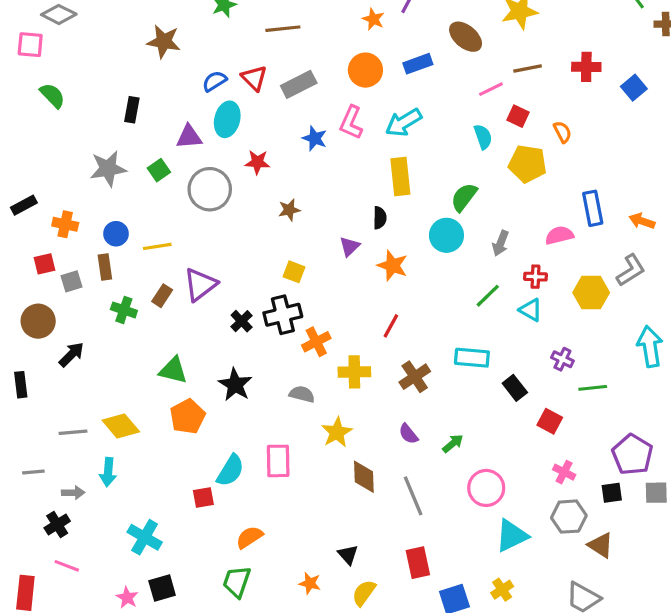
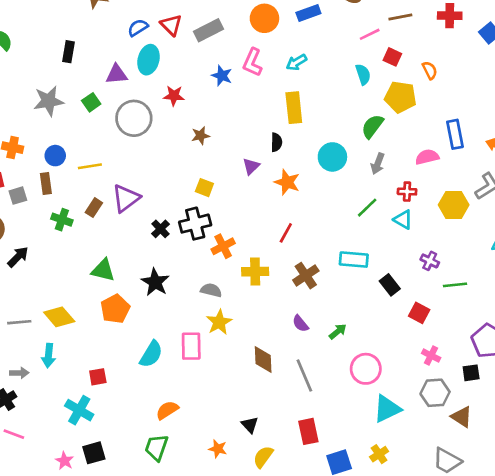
cyan arrow: (404, 122) -> (296, 62), size x0.7
green semicircle: (464, 197) -> (372, 126), moved
yellow star: (337, 432) -> (219, 322), moved
red square: (203, 497) -> (98, 377), moved

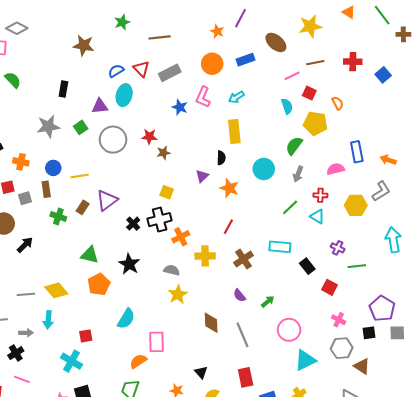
red star: (174, 96) -> (149, 137), moved
pink rectangle: (191, 346) -> (156, 342), moved

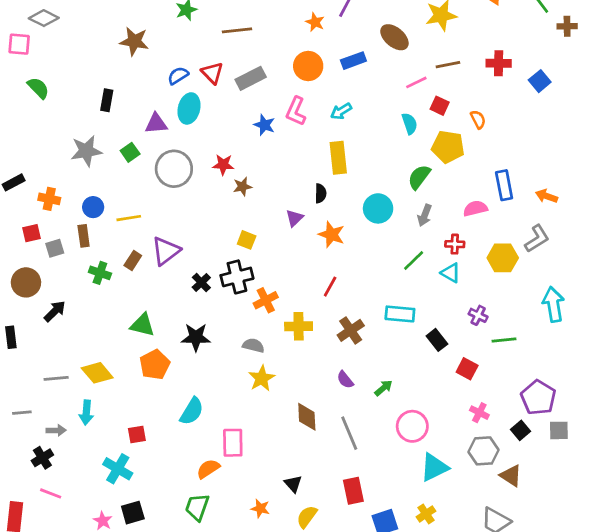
black star: (129, 264) -> (196, 337), turned -30
black square: (369, 333) -> (521, 430), turned -32

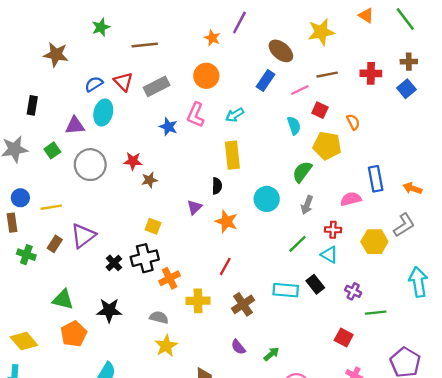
brown cross: (567, 26) -> (409, 62), moved
blue rectangle: (353, 61) -> (266, 81), moved, turned -36
black rectangle: (437, 340) -> (315, 284), moved

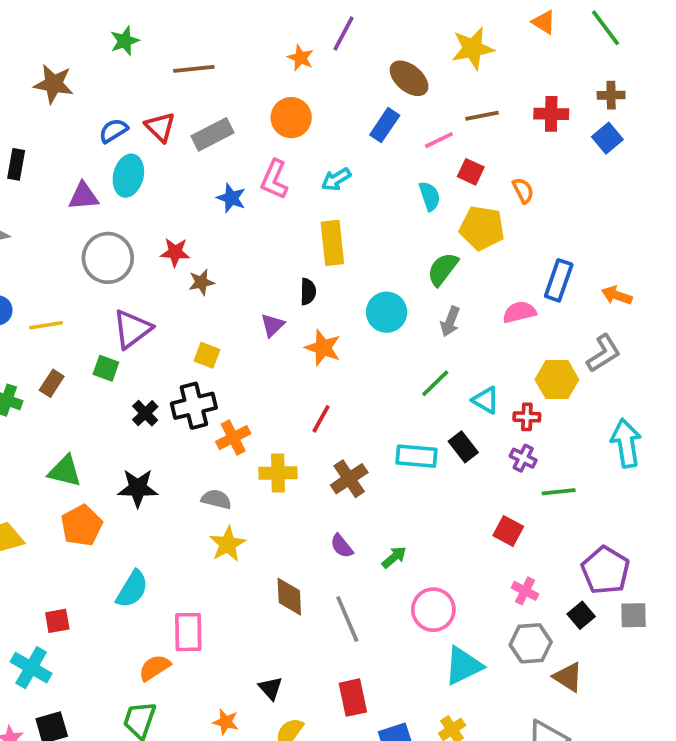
green square: (52, 150) -> (106, 368), moved, turned -35
blue rectangle: (376, 179) -> (559, 280), turned 30
red cross: (333, 230) -> (527, 417), moved
purple triangle: (83, 236) -> (132, 329), moved

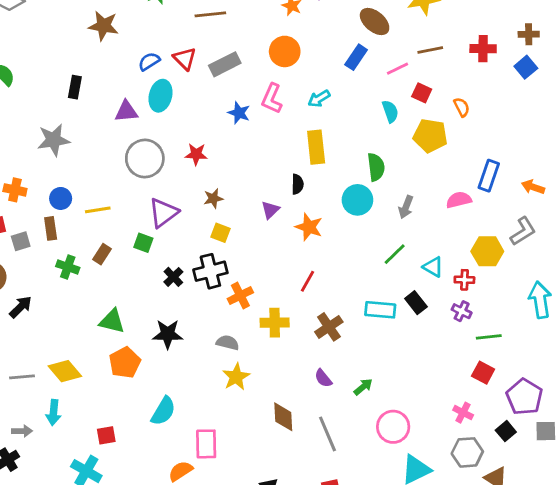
green semicircle: (443, 269) -> (376, 167), moved, turned 136
brown star: (201, 282) -> (213, 198), moved
red square: (508, 531) -> (483, 373), moved

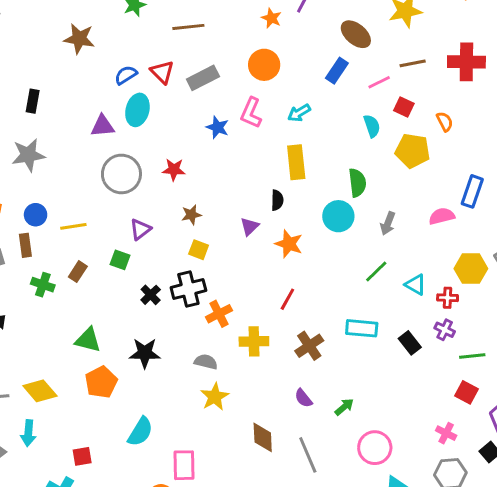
red cross: (483, 49) -> (466, 62), size x1.4
black rectangle: (75, 87) -> (33, 101), moved
purple triangle: (163, 213) -> (140, 229), size x0.7
black rectangle: (416, 303) -> (410, 343), moved

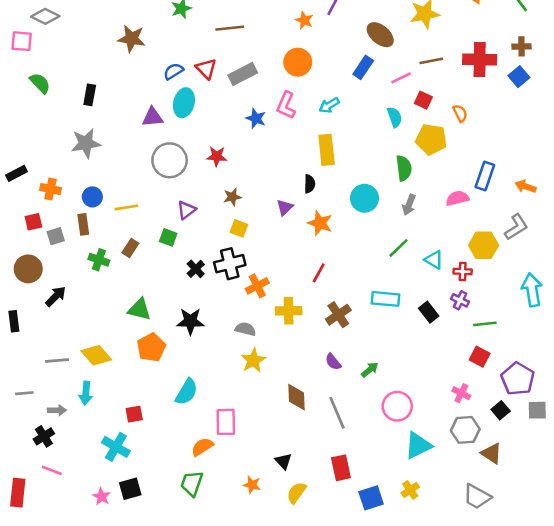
green semicircle: (357, 183) -> (404, 168), moved

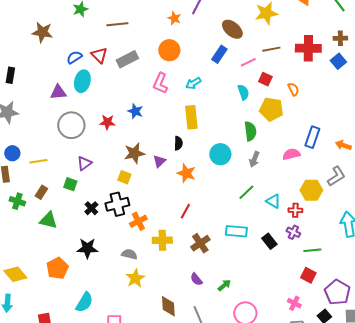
blue star: (256, 118) -> (135, 111), moved
brown star: (232, 197) -> (134, 153), moved, size x1.5
green triangle: (139, 309) -> (48, 220), moved

